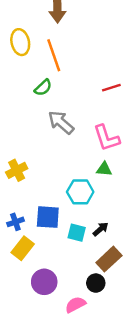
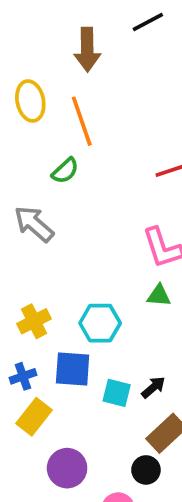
gray arrow: (61, 122) -> (34, 224), moved
yellow cross: (17, 170) -> (34, 321), moved
cyan hexagon: (80, 192) -> (100, 323), moved

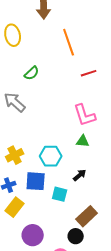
orange line: (82, 121) -> (69, 42), moved
black arrow: (153, 387) -> (80, 175), moved

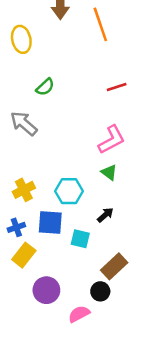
orange line: (69, 42) -> (100, 24), moved
pink L-shape: (85, 115) -> (112, 140), turned -100
green triangle: (83, 141) -> (109, 172), turned 32

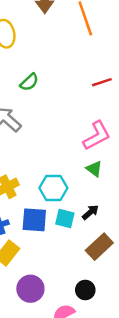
cyan square: (80, 239) -> (65, 219), moved
brown rectangle: (114, 266) -> (99, 247), moved

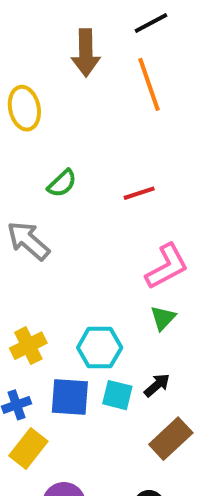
red line: (102, 82) -> (139, 193), moved
green triangle: (94, 169) -> (163, 318), turned 36

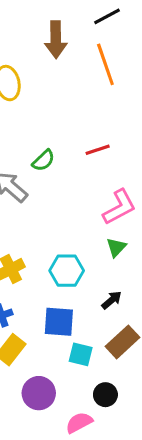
green semicircle: (62, 183) -> (43, 161), moved
cyan square: (117, 395) -> (81, 354), moved
blue square: (70, 397) -> (59, 322), moved

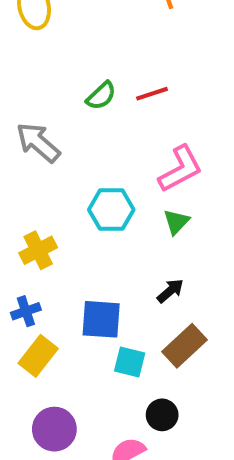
green semicircle: (43, 161) -> (101, 96), moved
cyan hexagon: (67, 271) -> (111, 210), moved
purple circle: (39, 393) -> (54, 429), moved

